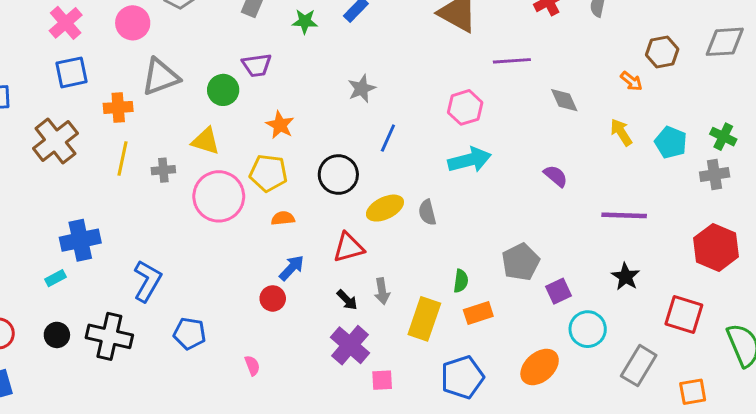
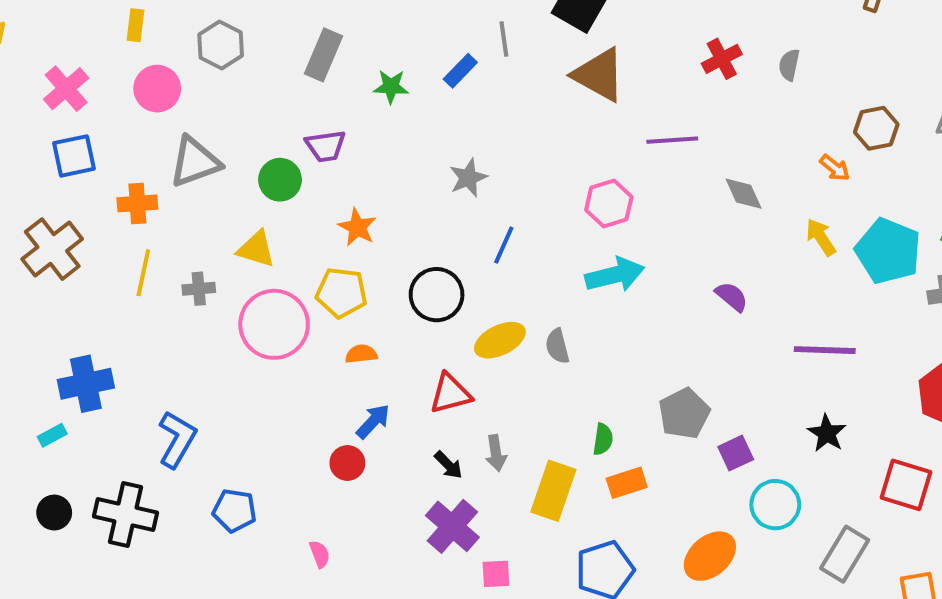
cyan pentagon: (671, 142) -> (888, 251), size x1.5

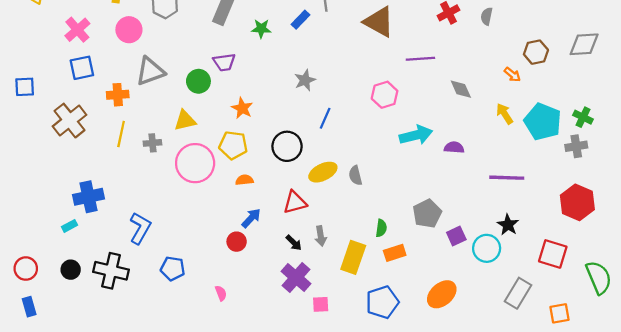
yellow triangle: (256, 249) -> (185, 121), turned -30
cyan arrow: (615, 275) -> (416, 135), moved
purple semicircle: (732, 297) -> (454, 147), turned -36
cyan circle: (775, 505) -> (487, 248), moved

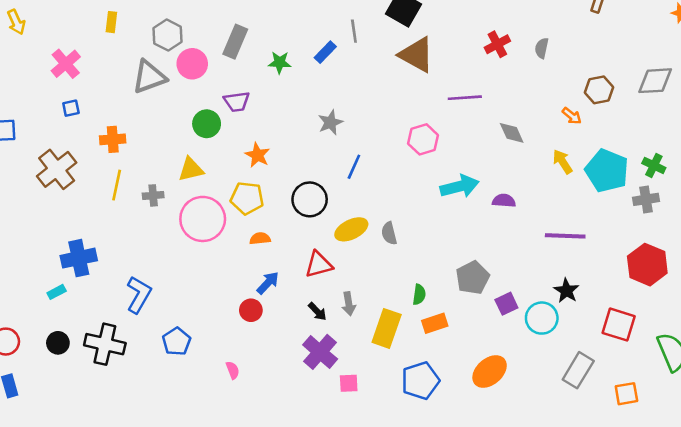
pink circle: (129, 30) -> (192, 64), moved
blue square: (82, 68) -> (71, 108), size x0.6
gray triangle: (150, 71) -> (149, 77), moved
blue pentagon: (173, 269) -> (177, 342), turned 30

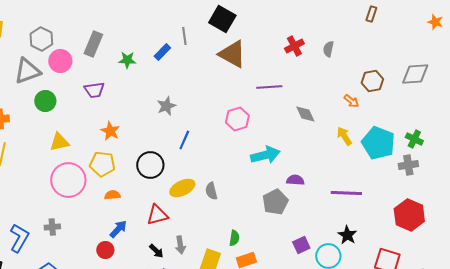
green circle: (207, 124) -> (45, 101), moved
gray cross: (153, 195) -> (52, 227), moved
purple semicircle: (504, 201) -> (295, 180), moved
gray pentagon: (473, 278) -> (275, 202), moved

